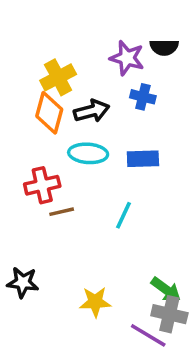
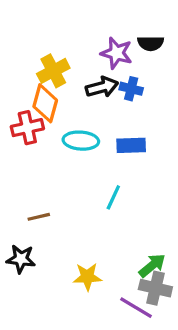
black arrow: (92, 111) -> (102, 87), moved
red cross: (42, 185) -> (27, 128), moved
brown line: (62, 212) -> (39, 217), moved
green arrow: (166, 289) -> (152, 265), turned -76

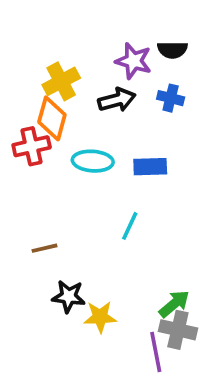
blue cross: (131, 89) -> (171, 98), moved
black star: (21, 259) -> (69, 296), moved
purple line: (136, 308) -> (156, 352), turned 48

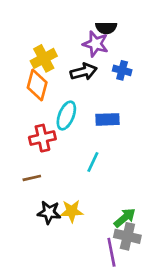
black semicircle: (172, 50) -> (106, 28), moved
red cross: (32, 146) -> (42, 138), moved
cyan ellipse: (93, 161) -> (66, 116), turned -72
yellow star: (100, 317) -> (72, 211), moved

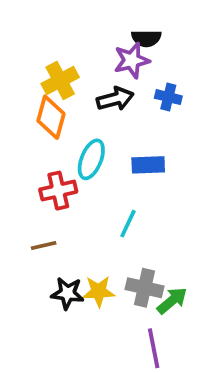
purple star: (96, 44) -> (132, 60), turned -30
gray cross: (127, 236) -> (144, 288), moved

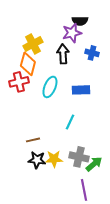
black arrow: (115, 99) -> (63, 54), turned -78
red cross: (58, 191) -> (19, 82), moved
brown line: (44, 246) -> (33, 140), moved

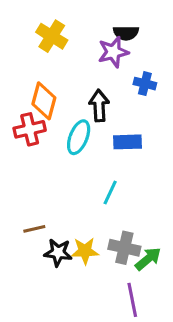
yellow cross: (33, 44) -> (52, 36), moved, turned -30
black arrow: (63, 54) -> (99, 106), moved
brown line: (33, 140) -> (34, 229), moved

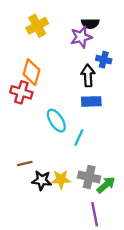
yellow cross: (52, 36) -> (37, 26), turned 30
black arrow: (99, 106) -> (88, 75), moved
red cross: (30, 129) -> (21, 92), turned 30
cyan ellipse: (79, 137) -> (56, 121), moved, turned -55

